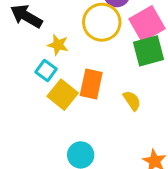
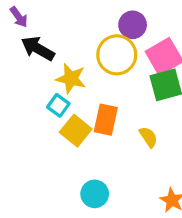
yellow star: (58, 45) -> (71, 79), size x1.4

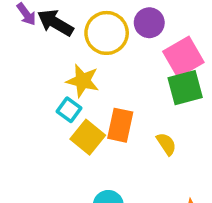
black arrow: (38, 49) -> (55, 23), moved
yellow circle: (117, 55) -> (107, 33), moved

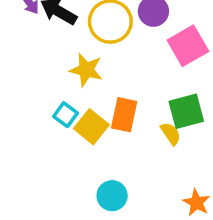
green square: (185, 88) -> (186, 111), moved
cyan square: (69, 110) -> (66, 115), moved

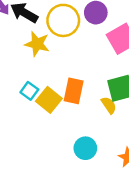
yellow star: (86, 70) -> (37, 44), moved
cyan circle: (112, 196) -> (85, 148), moved

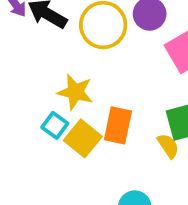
yellow star: (37, 44) -> (75, 92), moved

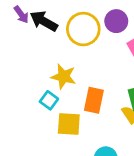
yellow square: (83, 138) -> (69, 124), moved, turned -35

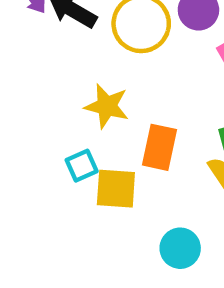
cyan square: (49, 100) -> (82, 166), moved, turned 30

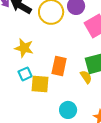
yellow star: (107, 106) -> (24, 48), moved

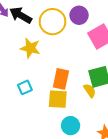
yellow star: (24, 48) -> (30, 48), moved
yellow square: (40, 84) -> (58, 99), moved

